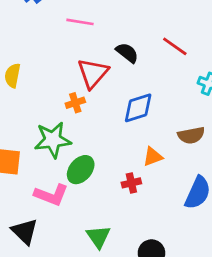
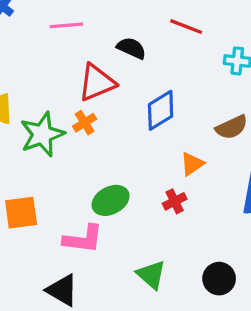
red triangle: (93, 73) -> (97, 82), turned 40
green star: (53, 140) -> (42, 134), moved
green ellipse: (81, 170) -> (111, 200), turned 36

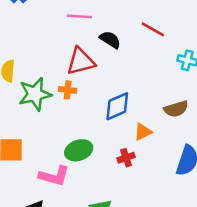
pink line: (66, 25) -> (79, 16), moved
blue diamond: (161, 110) -> (117, 106), moved
orange cross: (85, 123) -> (68, 90), turned 30

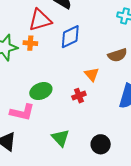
blue diamond: (117, 106) -> (70, 37), moved
orange triangle: (143, 132) -> (92, 74), turned -42

